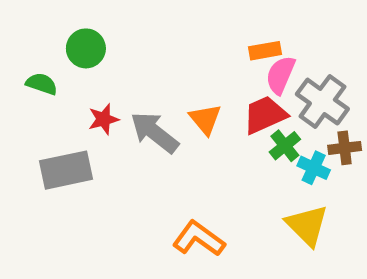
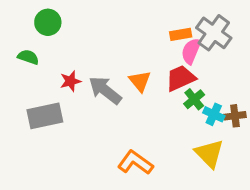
green circle: (86, 48) -> (48, 22), moved
gray cross: (322, 101) -> (214, 33), moved
brown cross: (345, 148) -> (235, 116), moved

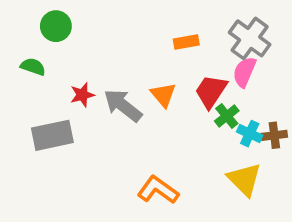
orange rectangle: (181, 34) -> (186, 42), moved
pink semicircle: (191, 51) -> (244, 72), moved
red trapezoid: (181, 78) -> (211, 91), turned -32

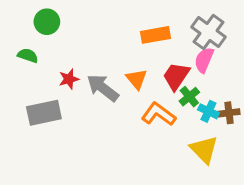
orange rectangle: (186, 42) -> (156, 35), size x1.4
orange L-shape: (158, 190) -> (158, 114), moved

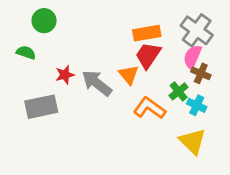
red trapezoid: (176, 76) -> (148, 55), moved
brown cross: (229, 113) -> (201, 73), moved, turned 30

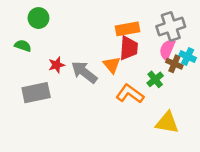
gray cross: (197, 30) -> (171, 26), turned 36
red trapezoid: (148, 55) -> (129, 48), turned 150
cyan cross: (197, 105) -> (188, 57), moved
yellow triangle: (192, 141) -> (167, 123), turned -35

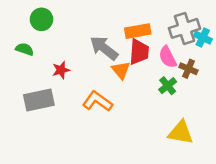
pink semicircle: (167, 49) -> (168, 57), moved, turned -50
cyan cross: (188, 57) -> (203, 38), moved
gray arrow: (84, 72) -> (104, 48), moved
orange L-shape: (130, 94) -> (97, 101), moved

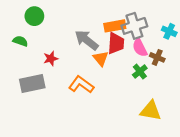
gray cross: (185, 28) -> (134, 26), moved

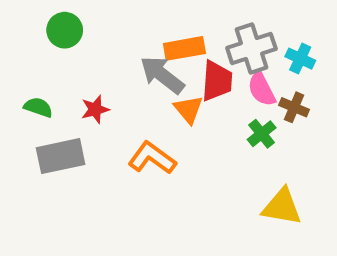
orange rectangle: (115, 26) -> (184, 48), moved
cyan cross: (169, 31) -> (300, 59), moved
green semicircle: (20, 41) -> (38, 107), moved

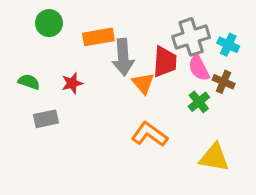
orange rectangle: (184, 48) -> (98, 37), moved
gray arrow: (162, 75) -> (123, 57), turned -132
gray rectangle: (61, 156) -> (46, 119), size x0.7
orange L-shape: (152, 158) -> (149, 134), moved

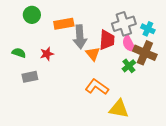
brown cross: (224, 82) -> (145, 53), size x1.6
yellow triangle: (214, 157) -> (119, 109), moved

